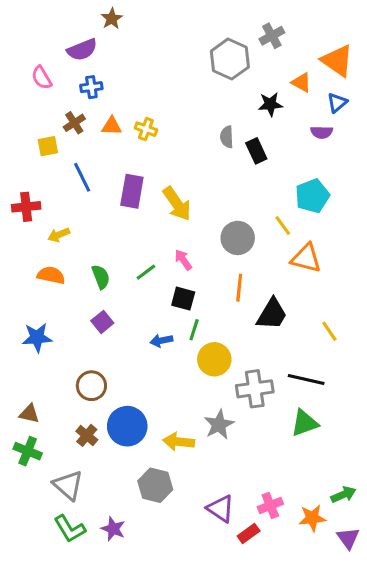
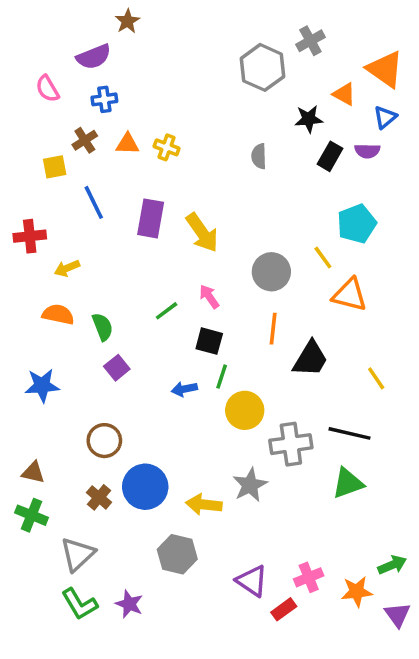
black rectangle: (256, 151) -> (330, 156), moved, turned 55
green semicircle: (101, 277) -> (103, 327), moved
gray triangle: (68, 485) -> (78, 554), turned 36

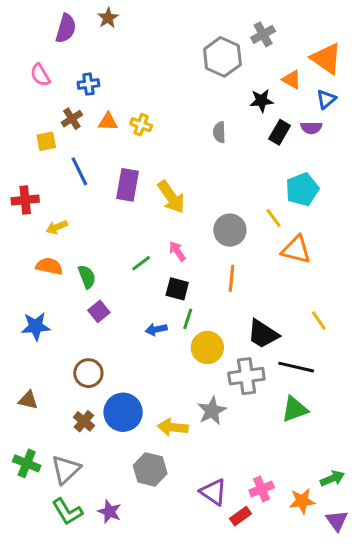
purple semicircle: (94, 57) -> (66, 28), moved, turned -52
black trapezoid: (310, 359) -> (263, 334), moved, turned 92
green cross: (32, 515) -> (27, 463), moved

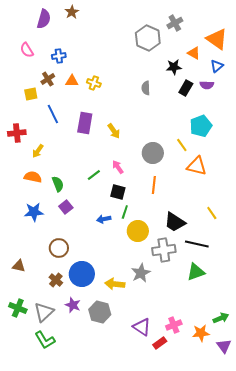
yellow arrow: (171, 197) -> (114, 131), size x0.7
yellow arrow: (57, 227) -> (38, 151), turned -32
blue star: (36, 326) -> (34, 212), moved
purple star: (109, 512) -> (73, 305), moved

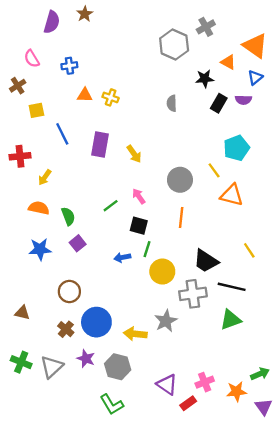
brown cross: (48, 79) -> (18, 86), moved
green L-shape: (45, 340) -> (112, 404), moved

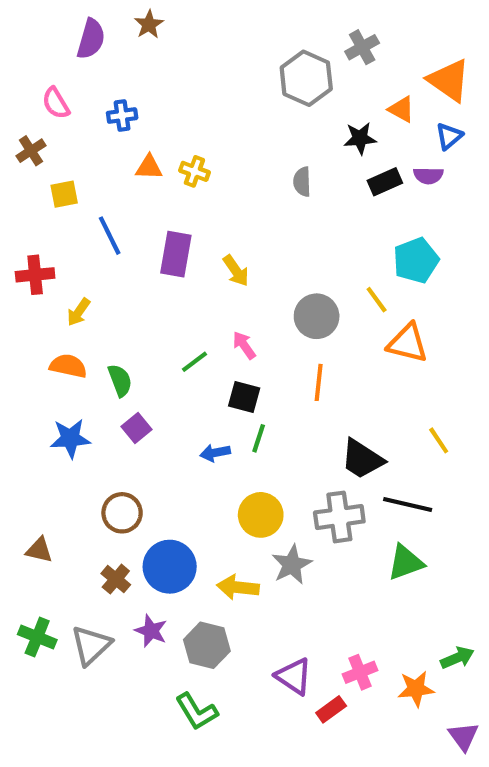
black rectangle: (219, 103) -> (385, 182), turned 36
yellow circle: (162, 272) -> (261, 515), moved
purple triangle: (263, 407) -> (463, 736), moved

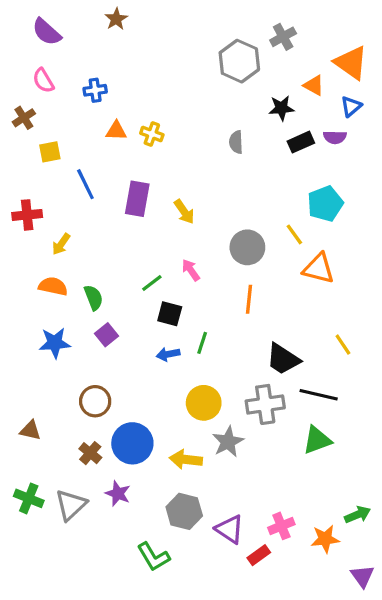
purple semicircle: (91, 39) -> (47, 32), moved, turned 116
black square: (244, 397) -> (170, 314), moved
gray hexagon: (207, 645) -> (184, 511), moved

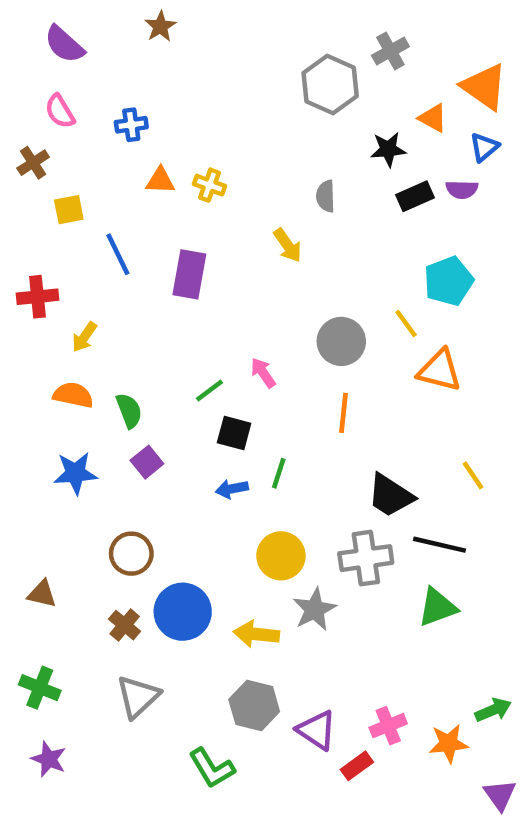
yellow arrow: (184, 212) -> (288, 245), moved
purple star: (118, 494) -> (49, 759), moved
gray triangle: (71, 505) -> (138, 697), moved

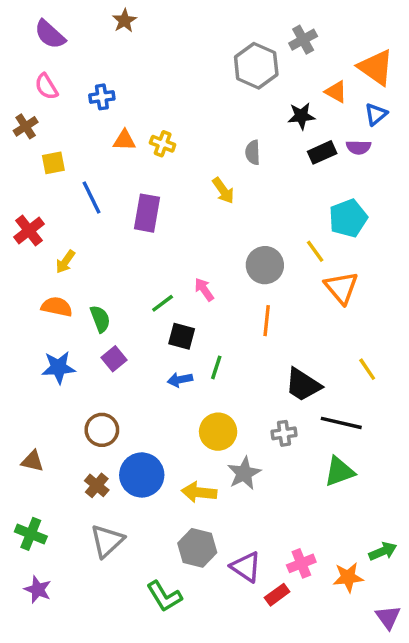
red cross: (37, 297) -> (29, 230), turned -32
orange triangle: (440, 370) -> (341, 288), turned 36
gray cross: (366, 558) -> (284, 433), size x0.6

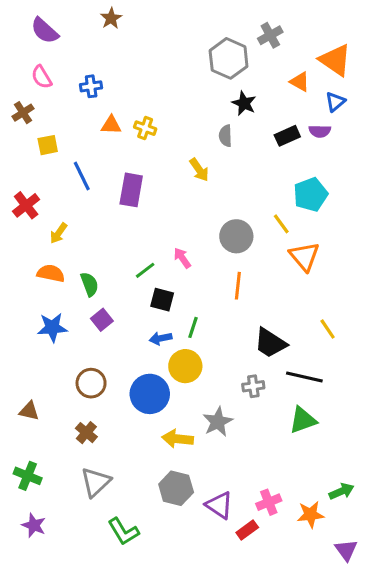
black star: (301, 116) -> (244, 103), moved, turned 30
yellow circle: (218, 432) -> (185, 366), moved
blue circle: (142, 475) -> (150, 394), moved
green L-shape: (164, 596) -> (123, 532), moved

